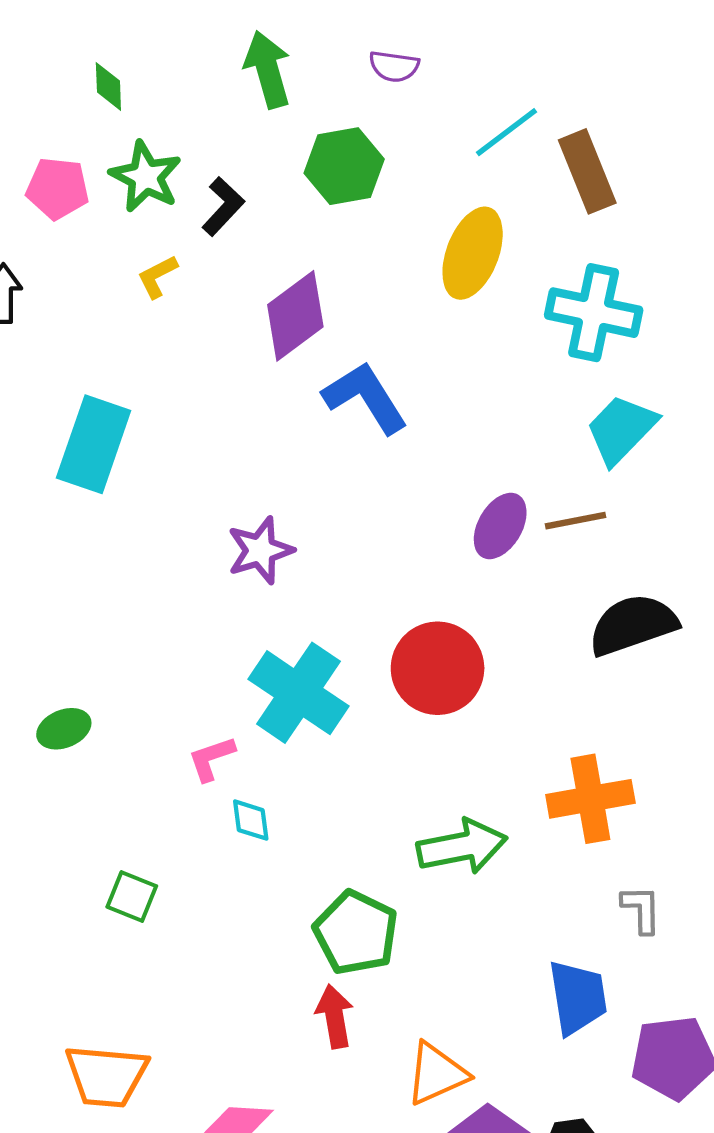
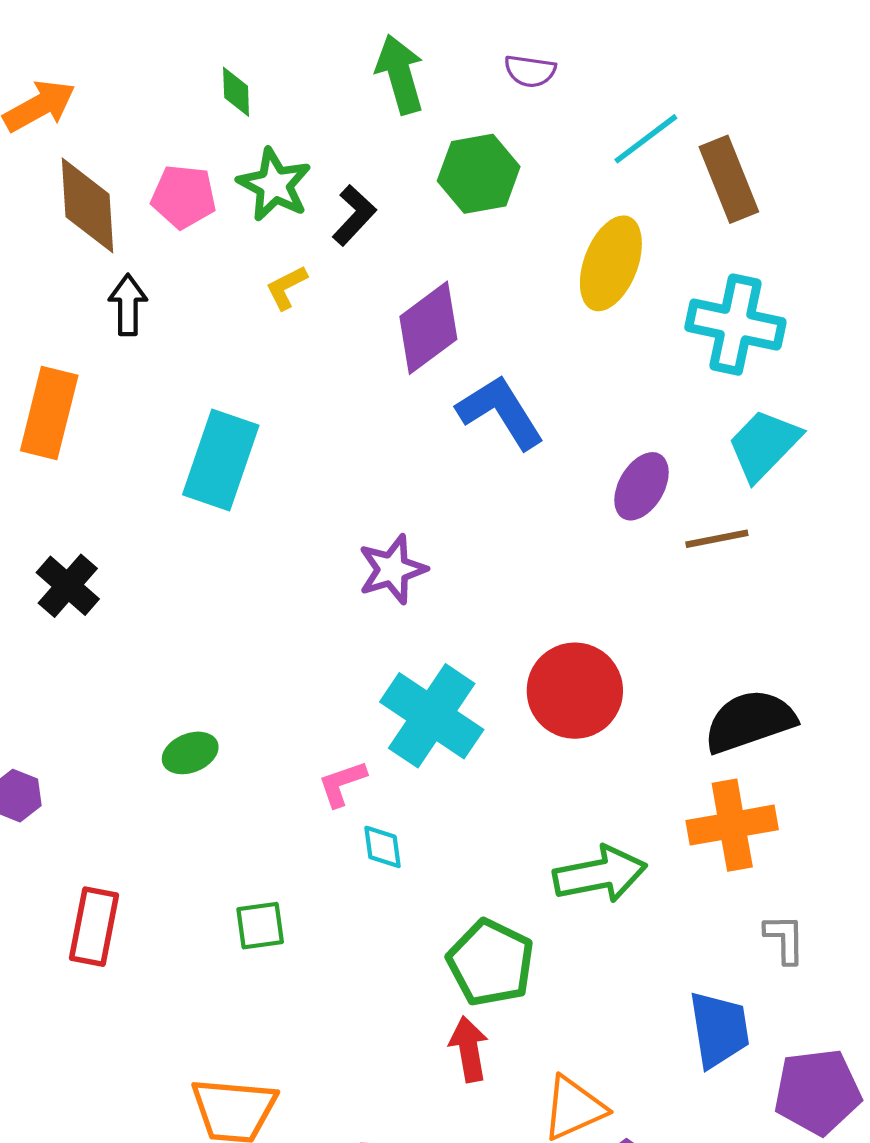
purple ellipse: (500, 526) -> (641, 486), moved
black semicircle: (633, 625) -> (750, 721), moved
green square: (132, 896) -> (260, 926), turned -30

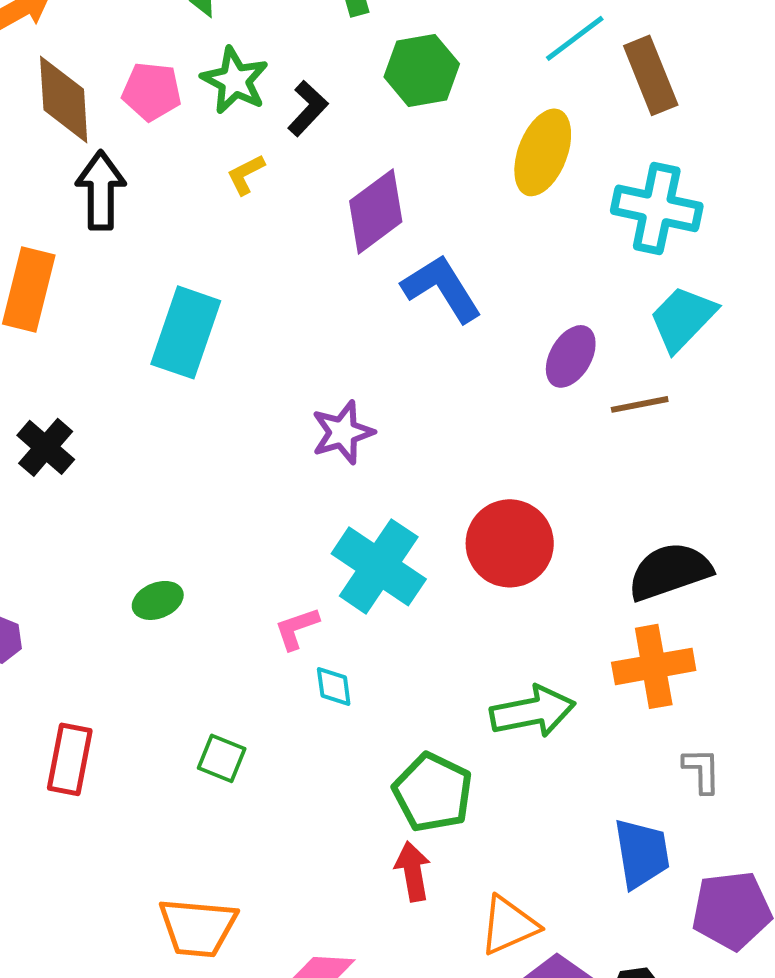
black arrow: (128, 305) -> (101, 190), size x1.4
green square: (260, 926) -> (222, 758), turned 30

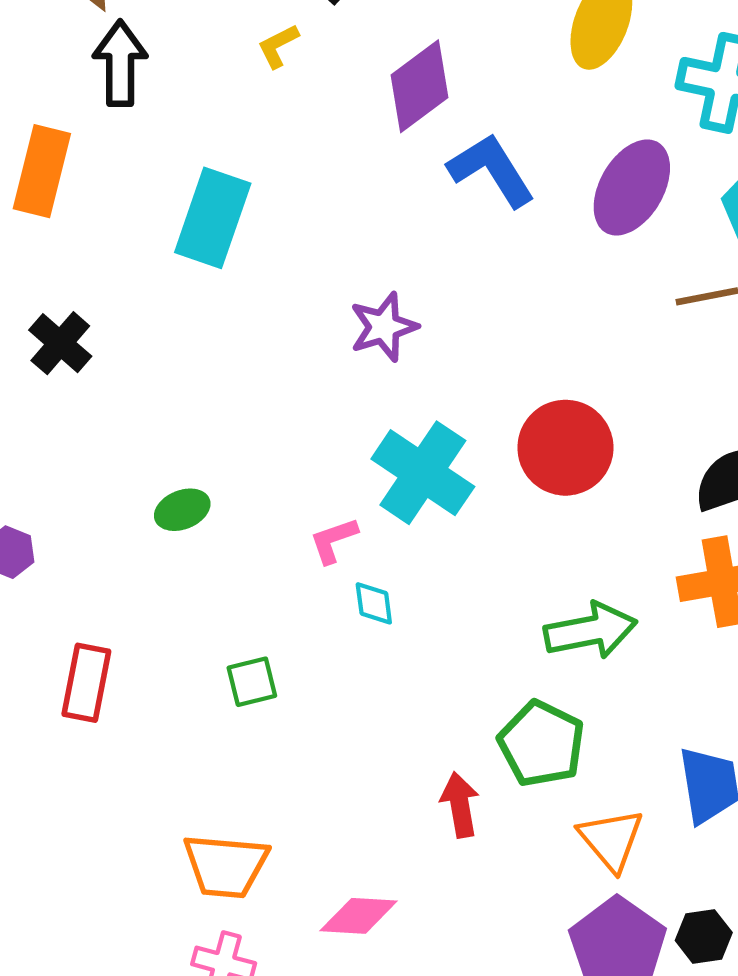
purple ellipse: (571, 356) -> (632, 187), moved, size x1.4
green square: (222, 758) -> (252, 682), turned -36
green pentagon: (433, 792) -> (541, 744), moved
orange triangle: (509, 925) -> (611, 840), moved, turned -46

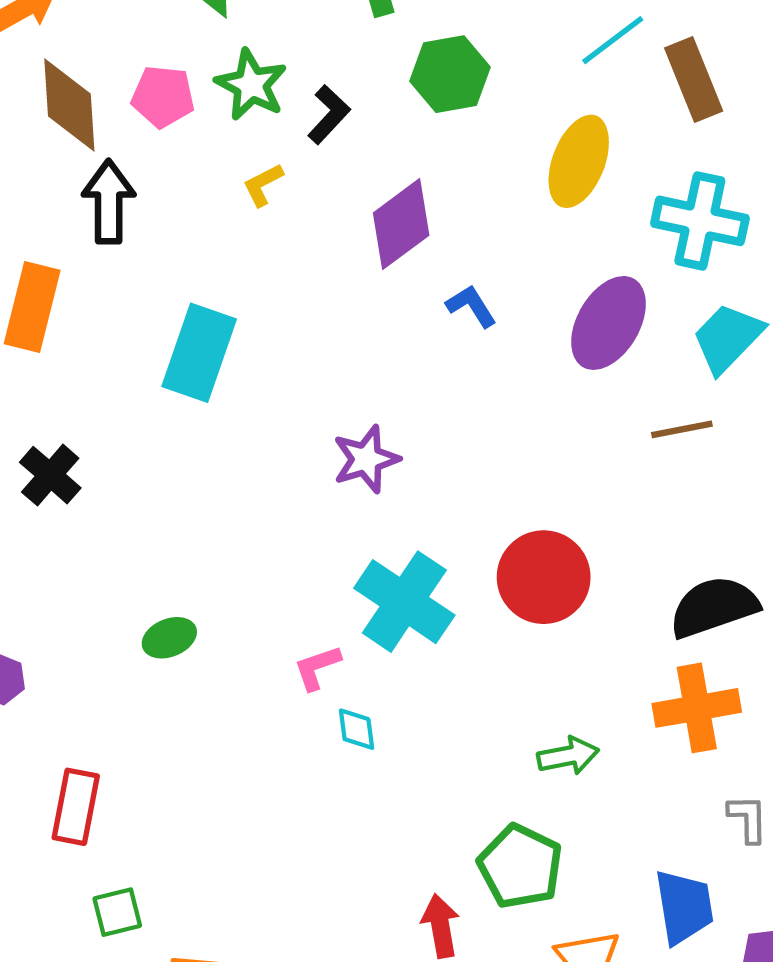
blue L-shape: (491, 170) -> (471, 306), size x0.6
green arrow: (590, 631) -> (568, 756), size x0.7
green square: (252, 682) -> (117, 912), moved

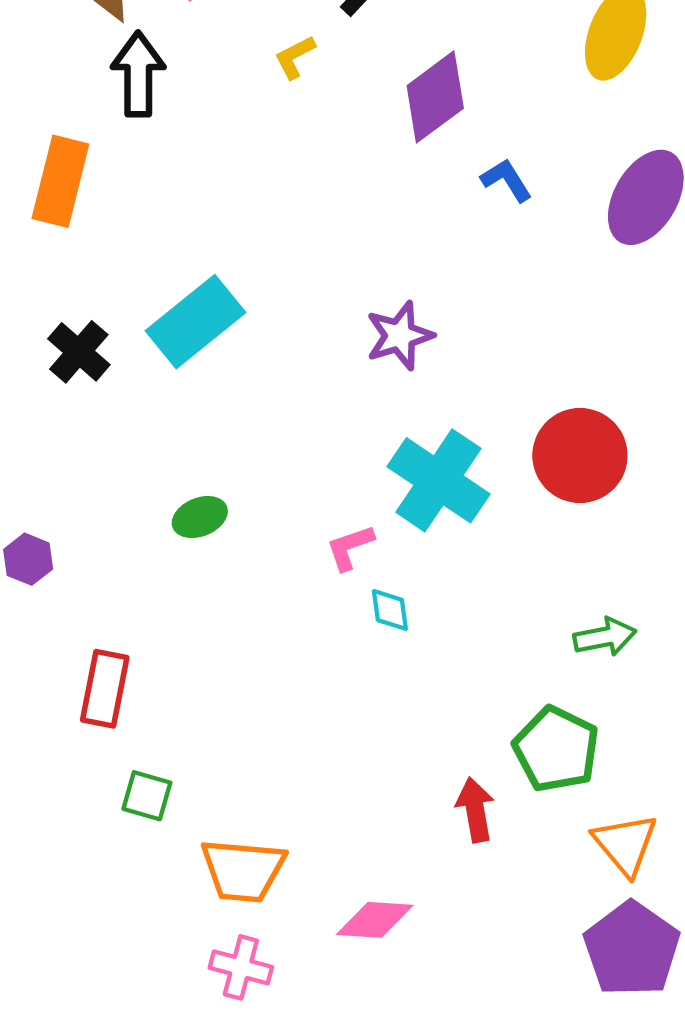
cyan rectangle: (199, 353) -> (195, 322), moved, turned 32
green square: (117, 912) -> (147, 796), turned 30

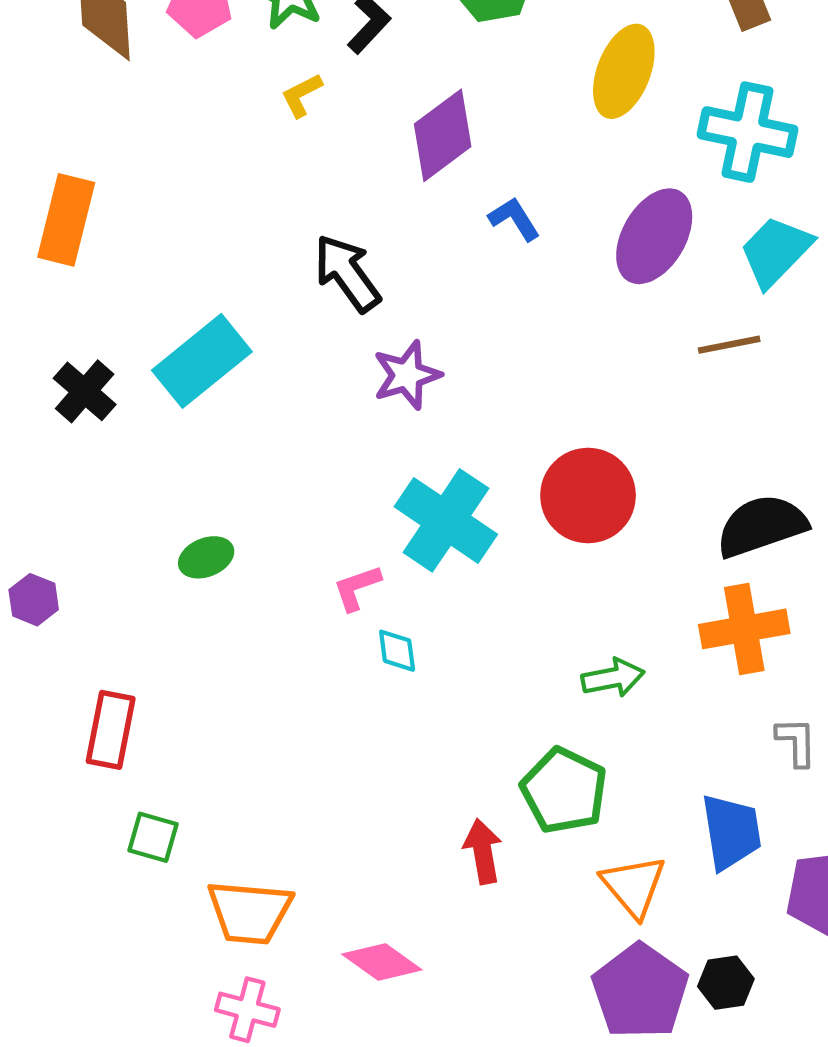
black arrow: (138, 74) -> (347, 273), moved, turned -36
pink diamond: (375, 920) -> (382, 962), turned 32

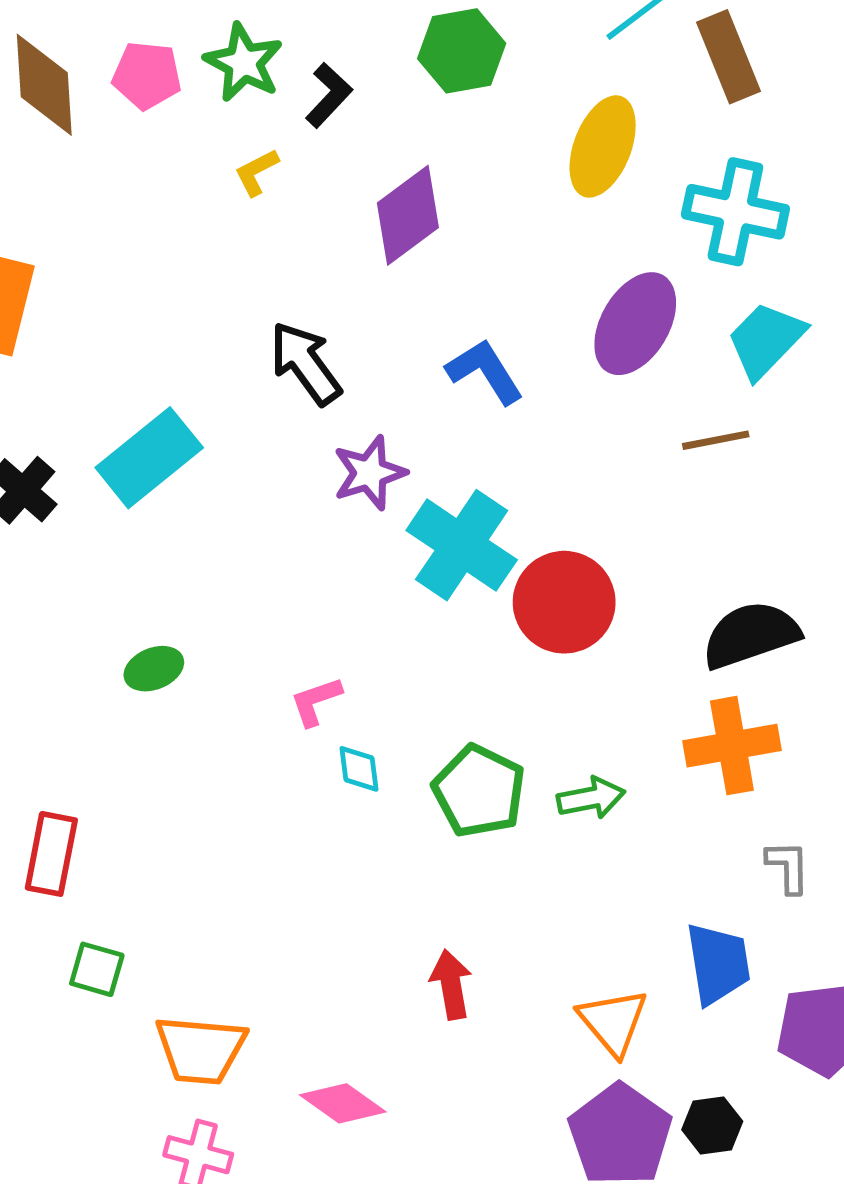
blue L-shape: (514, 219) -> (485, 371), moved, size x1.4
cyan cross: (446, 520) -> (462, 545), moved
green pentagon: (564, 791) -> (479, 791), moved

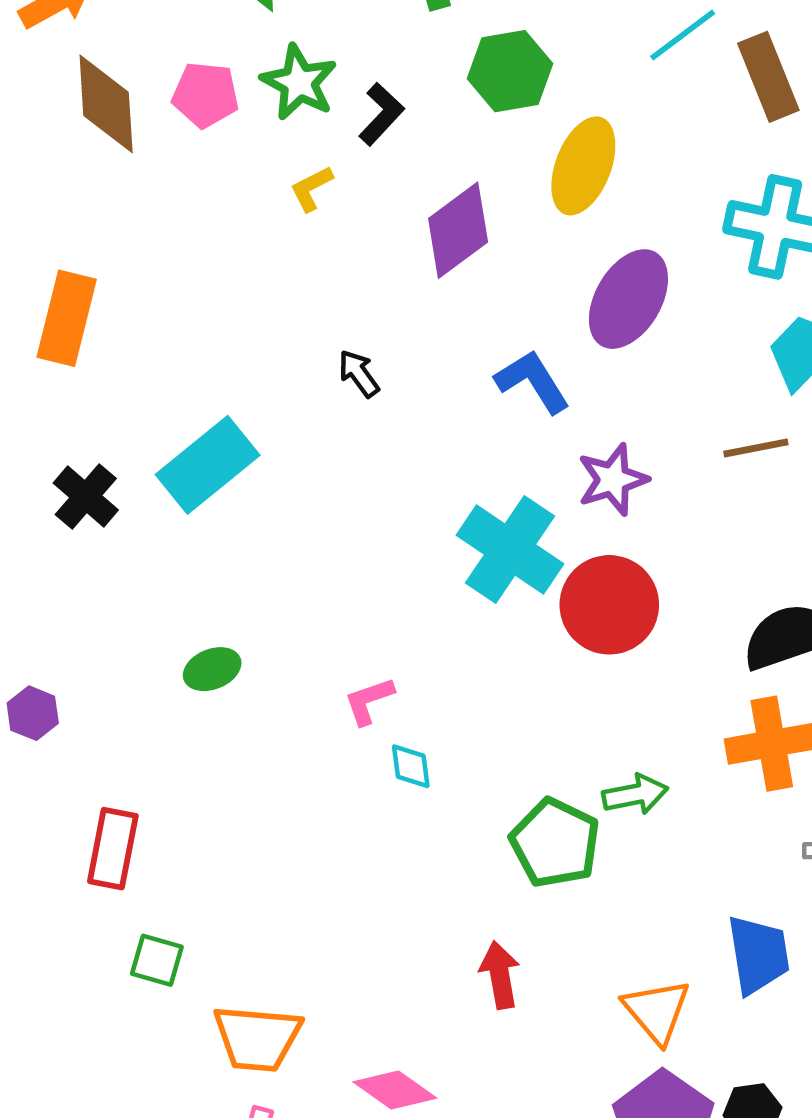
yellow ellipse: (603, 146) -> (583, 166), moved
purple ellipse: (635, 324) -> (628, 299), moved
black arrow: (305, 363) -> (359, 374), size x0.6
purple star: (370, 473) -> (613, 480), moved
green pentagon: (479, 791) -> (555, 843), moved

